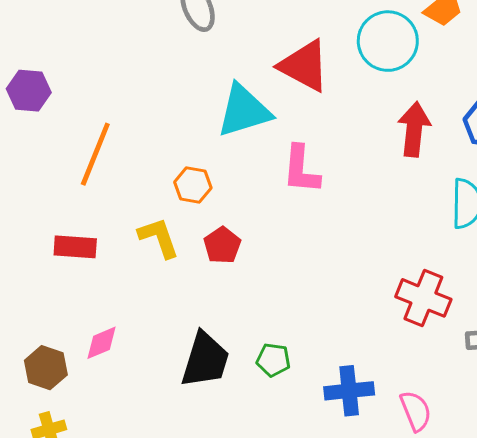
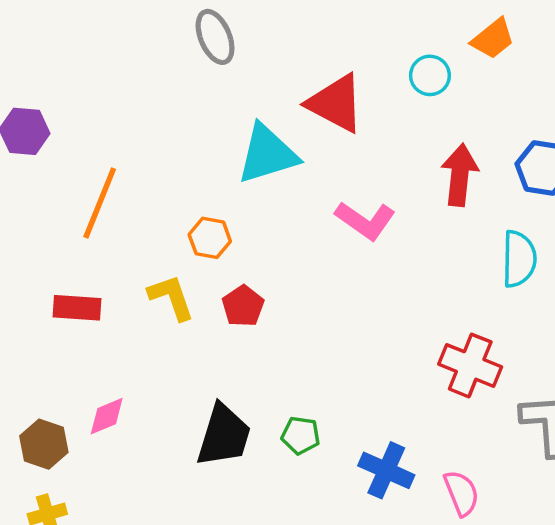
cyan circle: (388, 41) -> (430, 75), size x0.6
pink L-shape: (301, 170) -> (365, 220), moved, turned -60
blue cross: (349, 391) -> (386, 470), turned 30

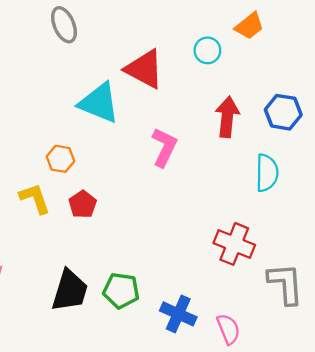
cyan triangle: (267, 154) -> (99, 103), turned 39
pink L-shape: (365, 220) -> (164, 147), turned -99
green pentagon: (301, 435) -> (121, 291), size x1.4

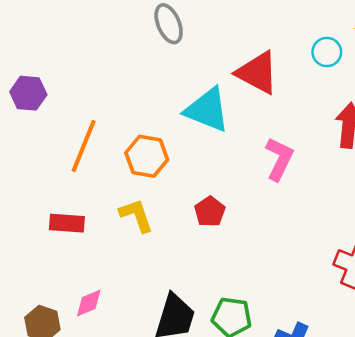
orange hexagon: (61, 159) -> (147, 156), moved, size x1.4
red pentagon: (83, 204) -> (210, 212), moved

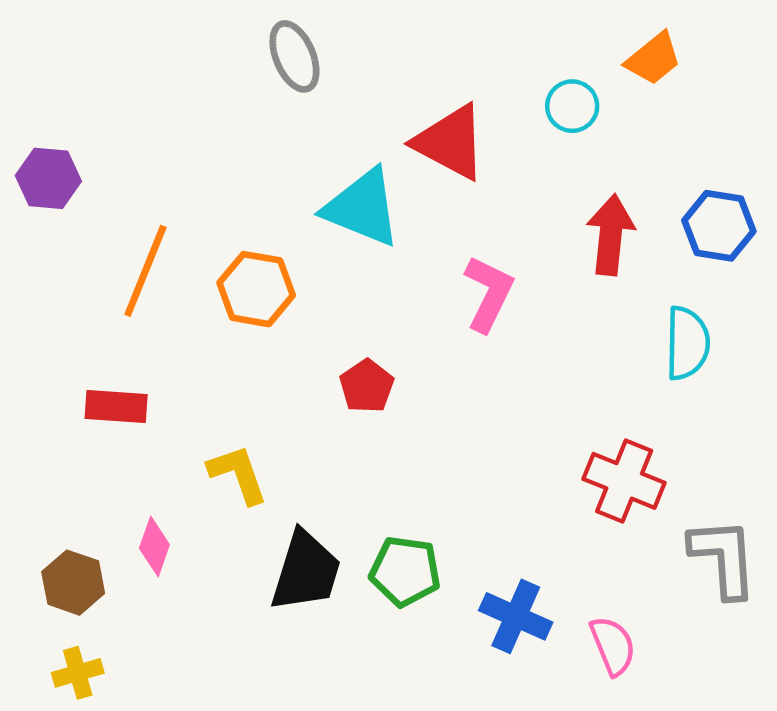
yellow L-shape: (136, 215) -> (238, 474), moved
pink diamond: (89, 303) -> (154, 546), turned -48

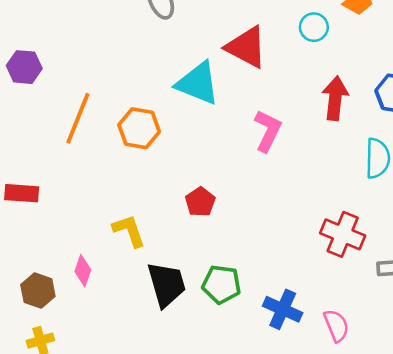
red pentagon: (367, 386) -> (200, 202), moved
red rectangle: (116, 406) -> (22, 193), moved
black trapezoid: (306, 571) -> (167, 284), turned -33

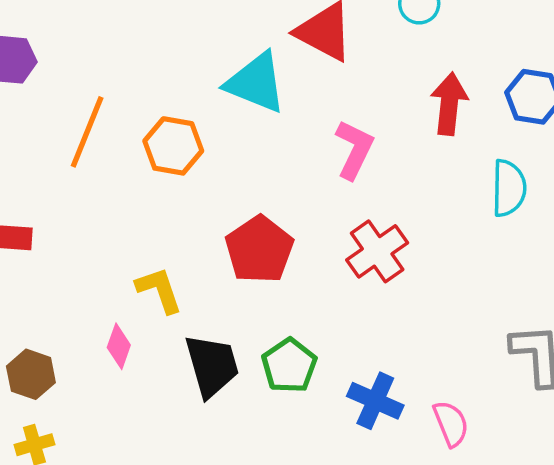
red pentagon: (200, 202) -> (259, 250), size x1.6
red cross: (343, 234) -> (377, 251), moved, turned 33
pink diamond: (83, 271) -> (119, 346), moved
green pentagon: (221, 284) -> (289, 366), turned 30

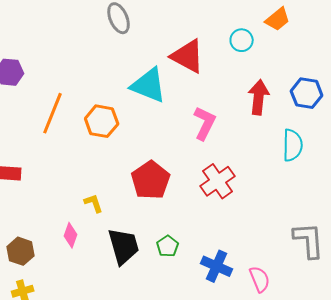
yellow L-shape: (159, 290) -> (94, 203), size x0.7
green pentagon: (289, 366) -> (168, 246), size x0.7

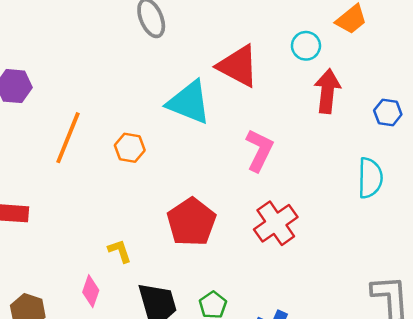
blue hexagon: (307, 93) -> (388, 112), size x0.7
red arrow: (259, 97) -> (327, 91), moved
orange hexagon: (102, 121) -> (130, 148), size x0.7

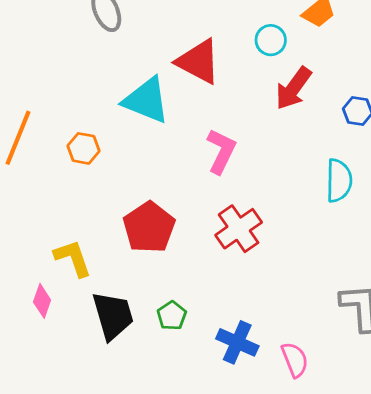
red arrow: (327, 91) -> (293, 88), turned -150
yellow L-shape: (120, 251) -> (73, 258), size x1.5

